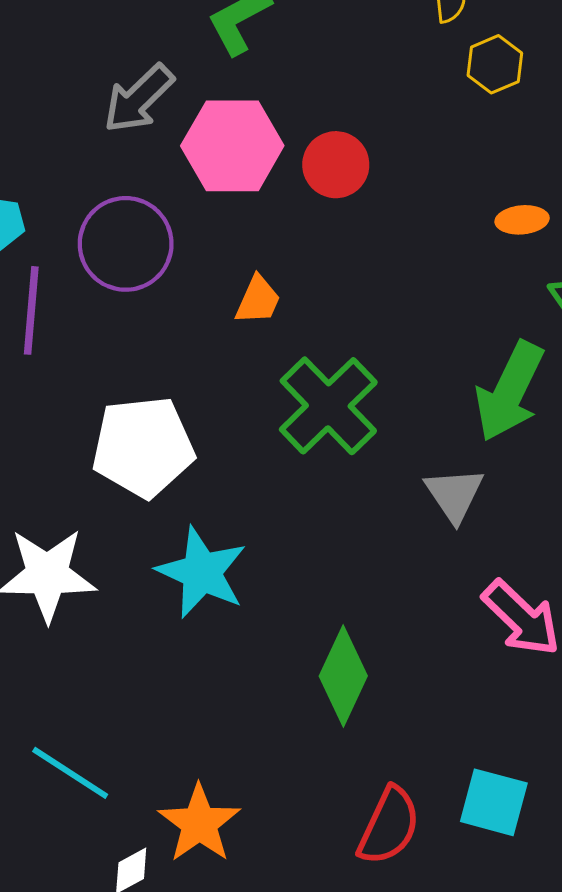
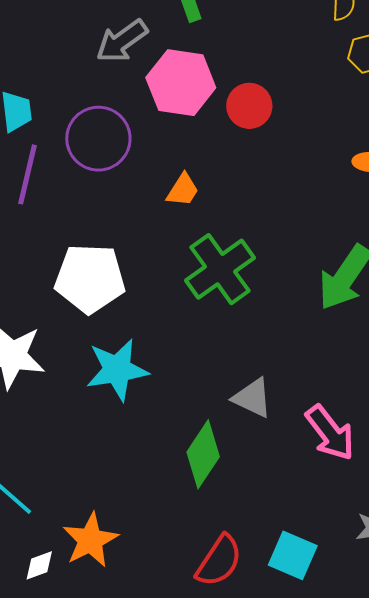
gray triangle: (454, 495) -> (252, 398), moved, turned -39
cyan star: (202, 572) -> (117, 370), turned 30

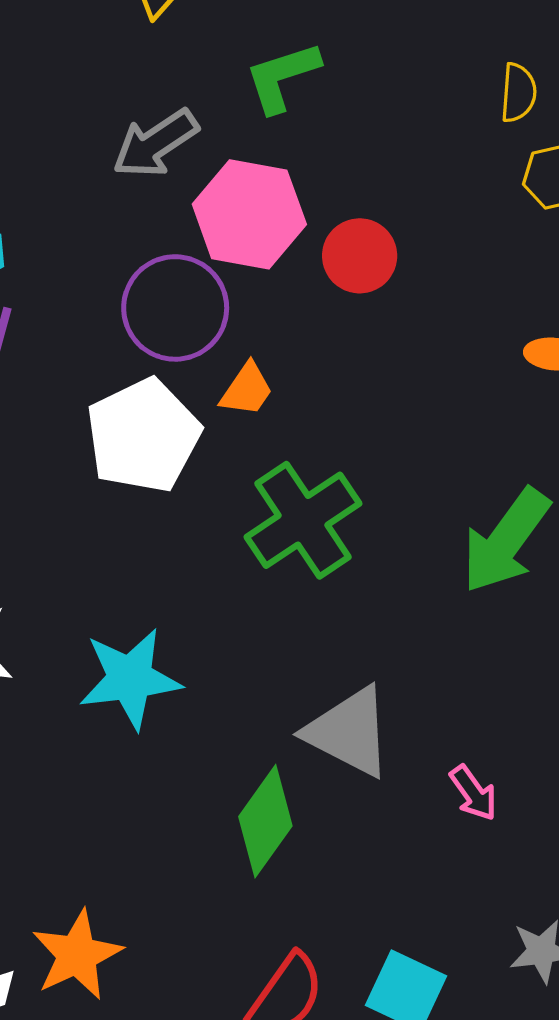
purple circle: (98, 139) -> (175, 308), moved
white pentagon: (90, 278) -> (143, 436), moved, turned -30
gray triangle: (252, 398) -> (349, 732), size x1.4
pink arrow: (330, 433) -> (473, 793), size x0.6

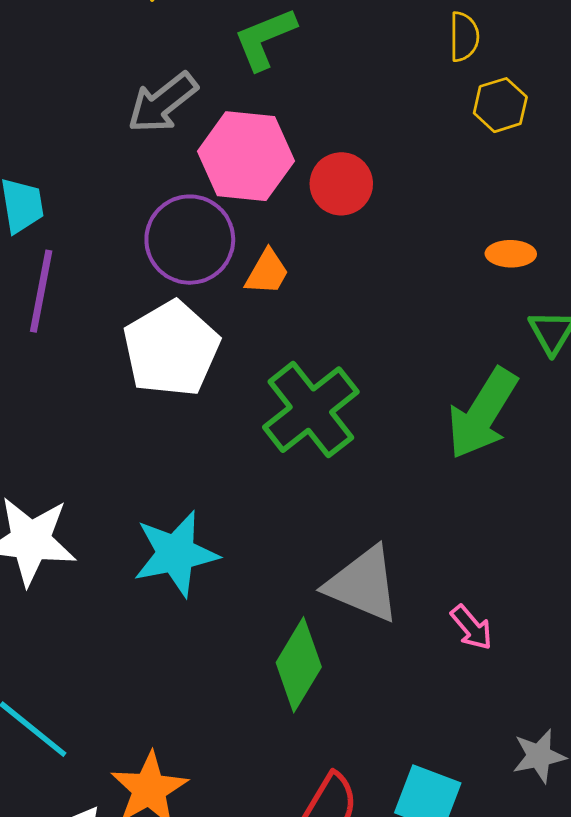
orange trapezoid: (247, 390) -> (267, 272), moved

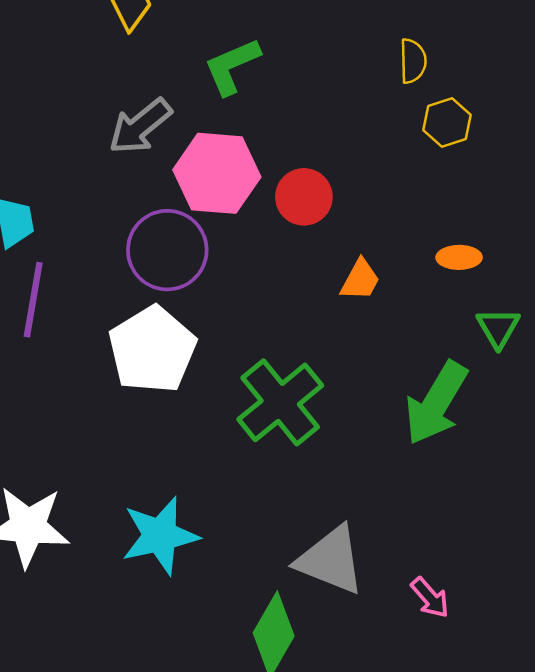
orange trapezoid: (267, 272) -> (360, 280), moved

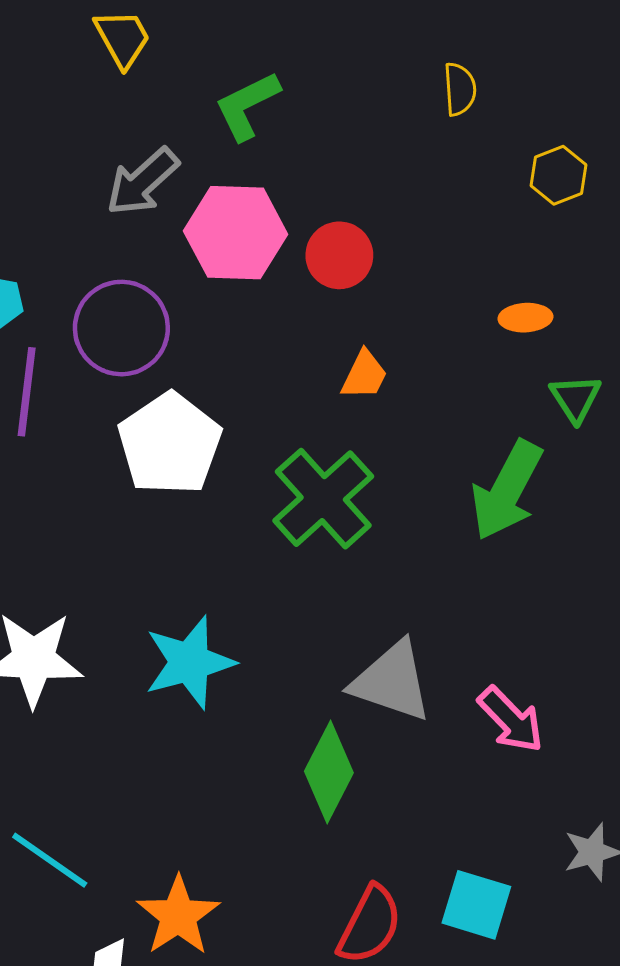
yellow hexagon: (447, 123) -> (558, 175), moved
purple circle: (167, 250) -> (121, 328), moved
orange trapezoid: (360, 280) -> (364, 375), moved
pink arrow: (430, 598) -> (511, 720), size x1.4

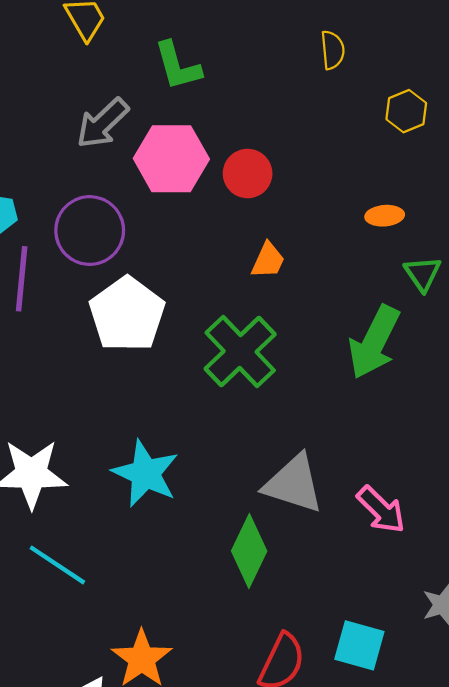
green L-shape: (247, 106) -> (178, 66), turned -78
cyan star: (190, 662) -> (145, 473), turned -30
cyan line: (50, 860) -> (57, 565), moved

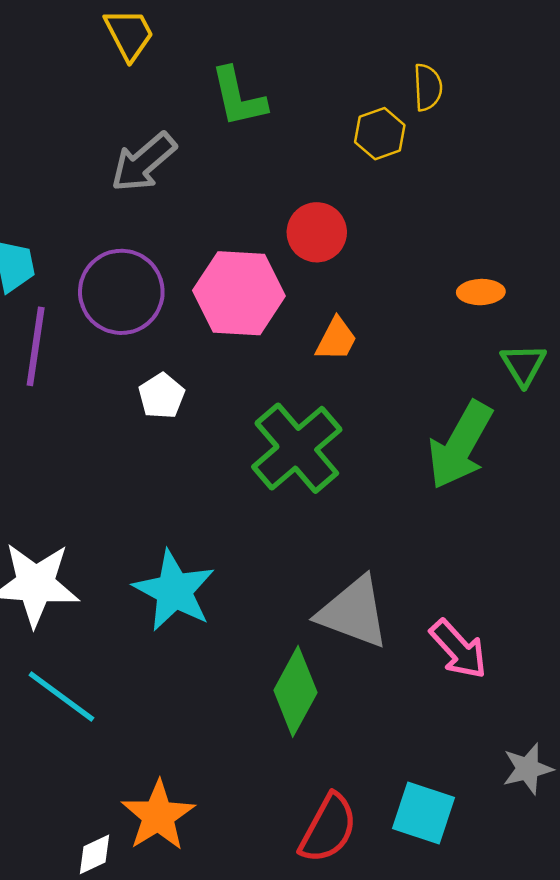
yellow hexagon: (406, 111) -> (380, 134), moved
pink hexagon: (171, 159) -> (239, 293), moved
white pentagon: (127, 314) -> (162, 396), size x0.5

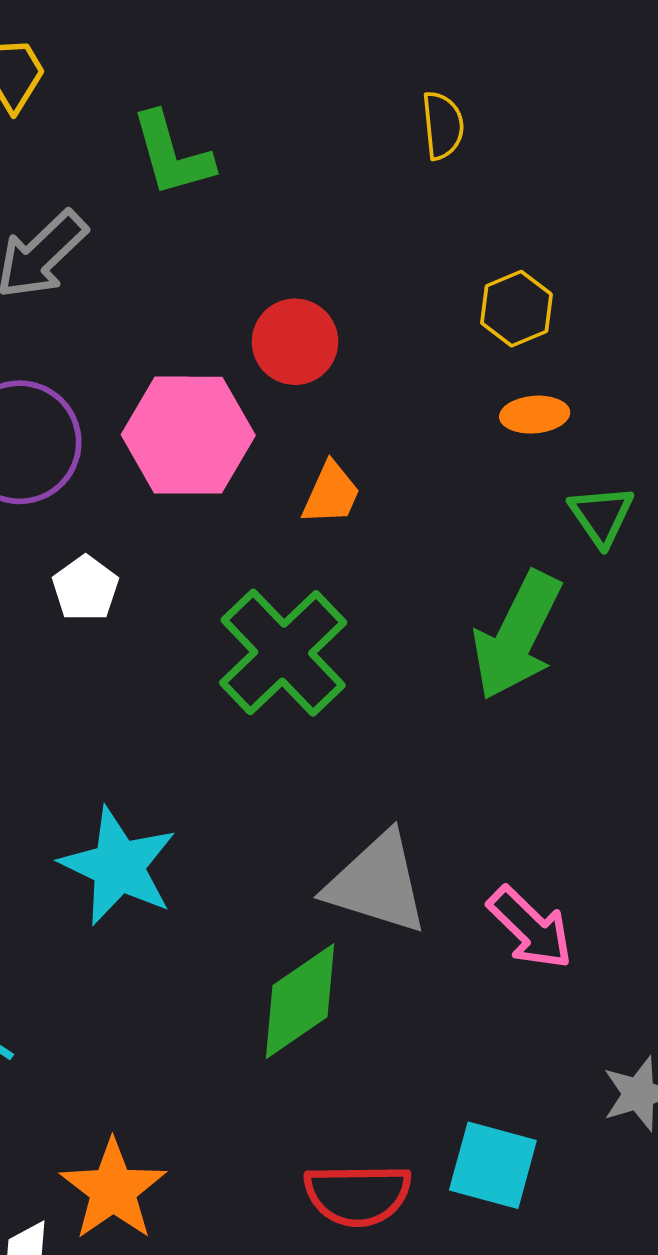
yellow hexagon: (380, 134) -> (516, 309), moved
green diamond: (295, 691) -> (300, 1001), turned 30
red semicircle: (328, 828) -> (358, 1195), turned 64

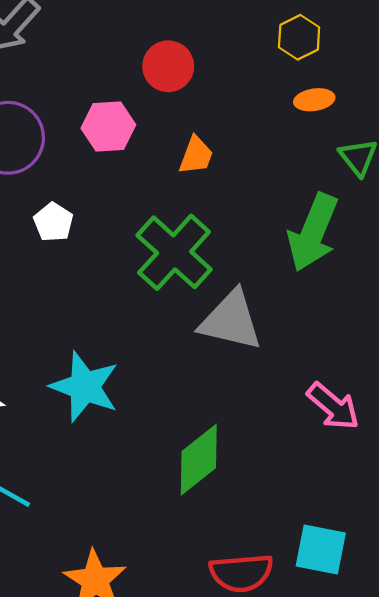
pink hexagon: (188, 435) -> (108, 126), size x0.7
gray triangle: (377, 883) -> (231, 321), moved

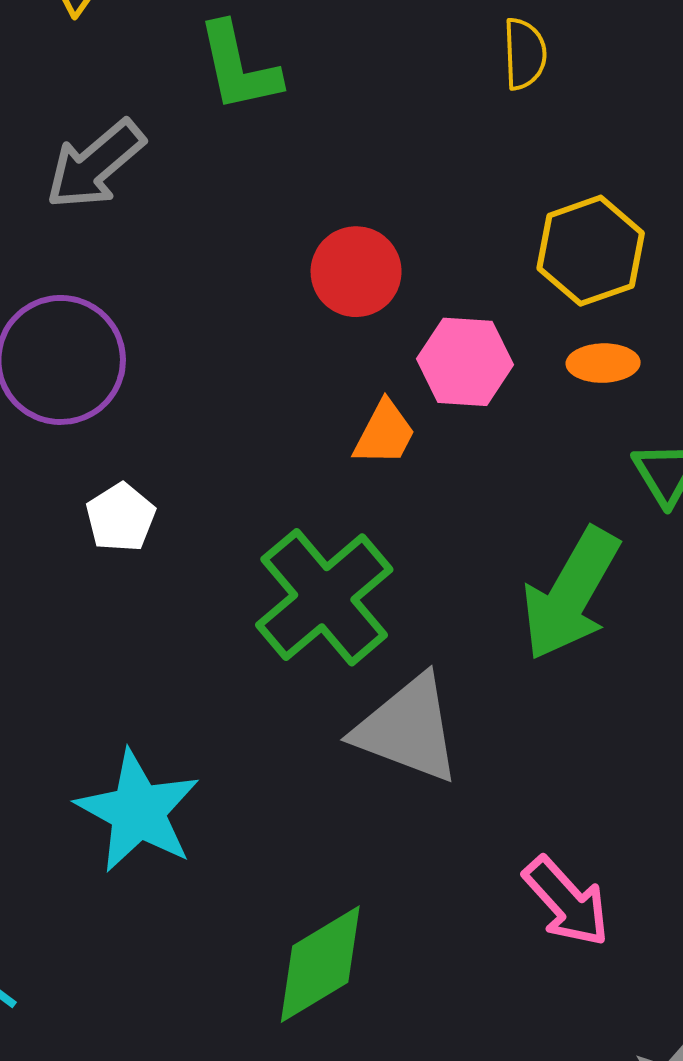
yellow hexagon: (299, 37) -> (591, 251), size x1.4
pink hexagon: (108, 126) -> (465, 362), moved

